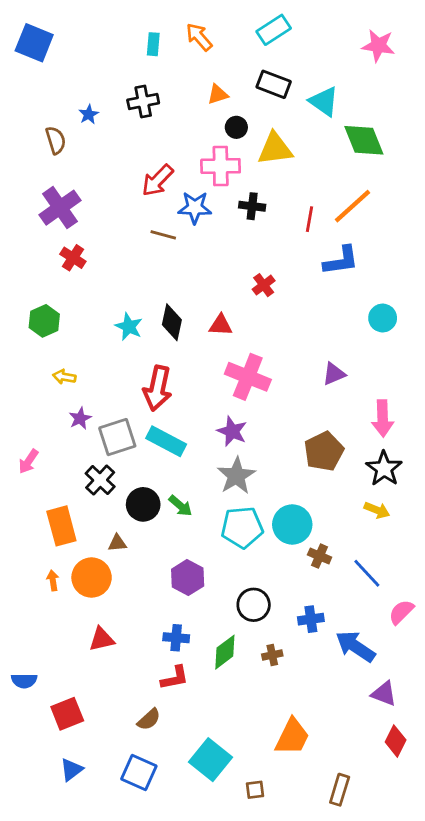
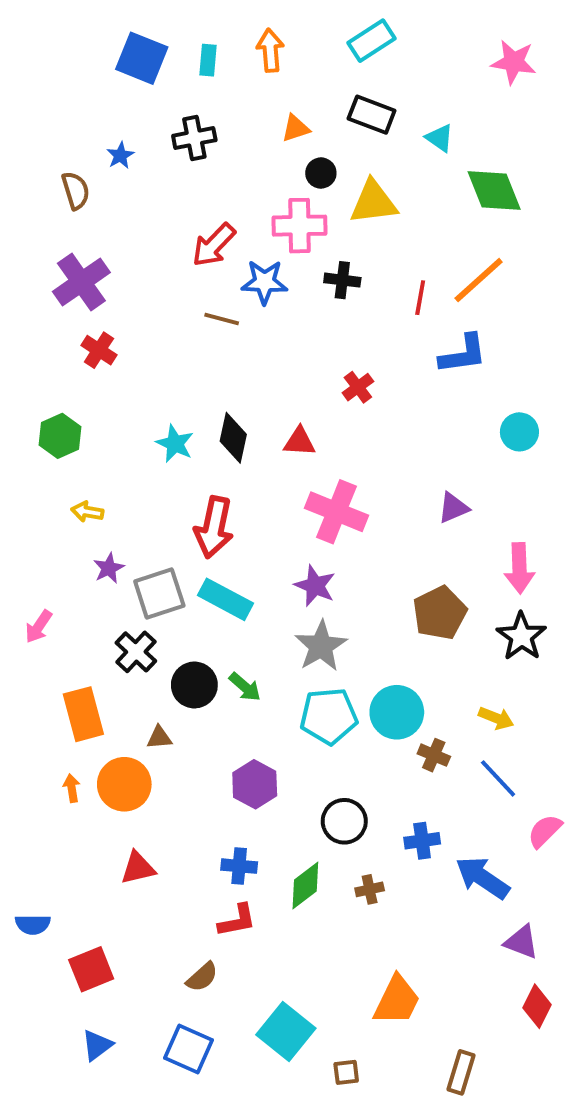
orange arrow: (199, 37) -> (270, 50), turned 36
blue square: (34, 43) -> (142, 58), moved
cyan triangle: (324, 102) -> (440, 138), size x0.7
yellow arrow: (377, 510) -> (496, 718), moved

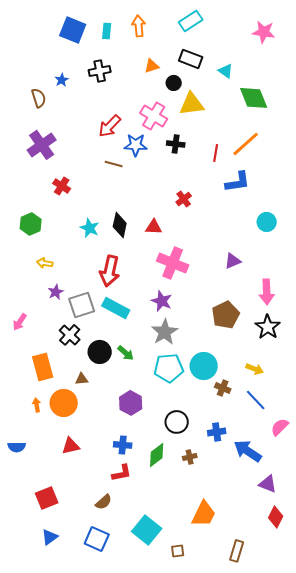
black circle: (321, 173) -> (174, 83), moved
pink cross: (299, 226) -> (154, 116), turned 32
red cross: (99, 350) -> (62, 186), moved
blue semicircle: (33, 924) -> (17, 447), moved

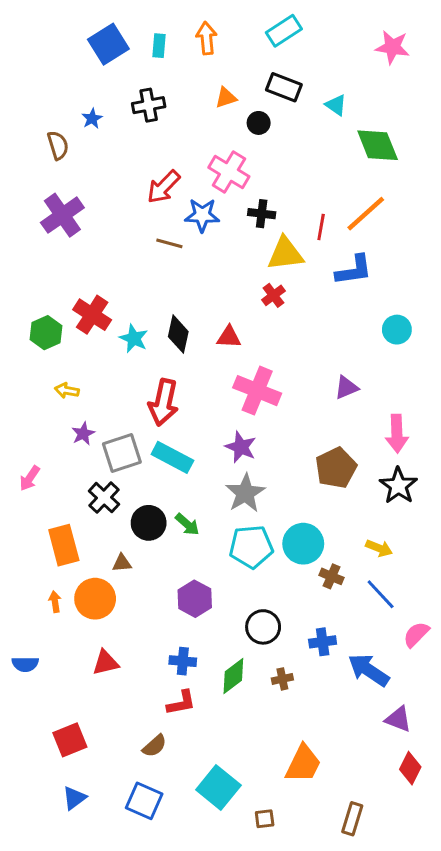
blue square: (73, 30) -> (108, 44), turned 36
yellow triangle: (192, 104) -> (285, 254), moved
red cross: (62, 186) -> (92, 315), moved, size x1.4

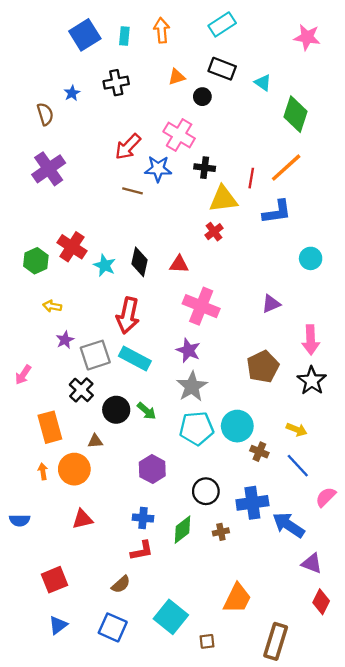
green diamond: (378, 145) -> (295, 114), turned 40
blue cross: (323, 642) -> (252, 503), size x1.5
brown rectangle: (352, 819) -> (276, 641), size x1.4

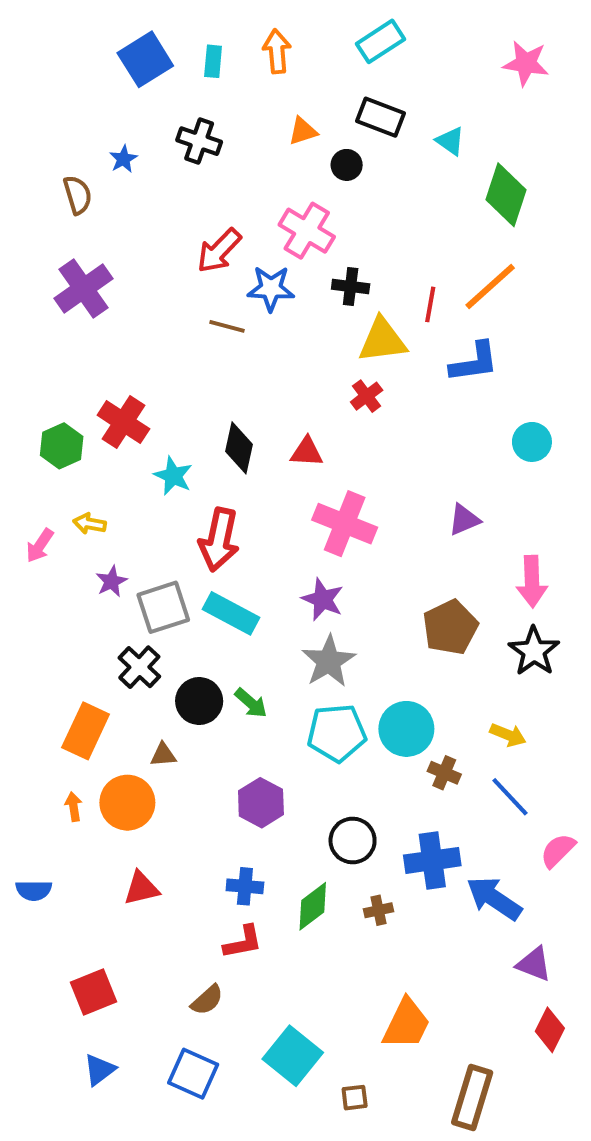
black cross: (116, 83) -> (199, 141), turned 30
cyan star: (105, 265) -> (173, 476), moved
pink arrow: (23, 375) -> (40, 546), moved
orange rectangle: (50, 427) -> (86, 731), turned 40

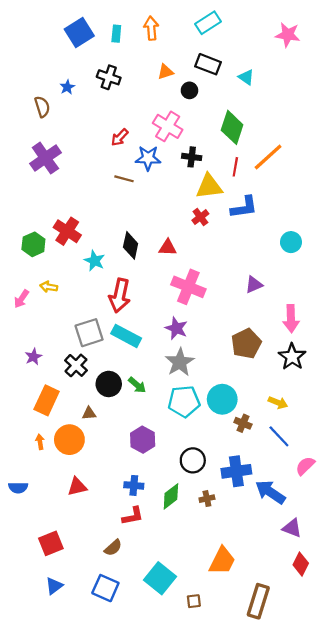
green diamond: (506, 195) -> (232, 127), moved
red arrow: (219, 251) -> (120, 137), size x0.7
blue L-shape: (474, 362) -> (244, 207), moved
purple star: (111, 581) -> (33, 357), moved

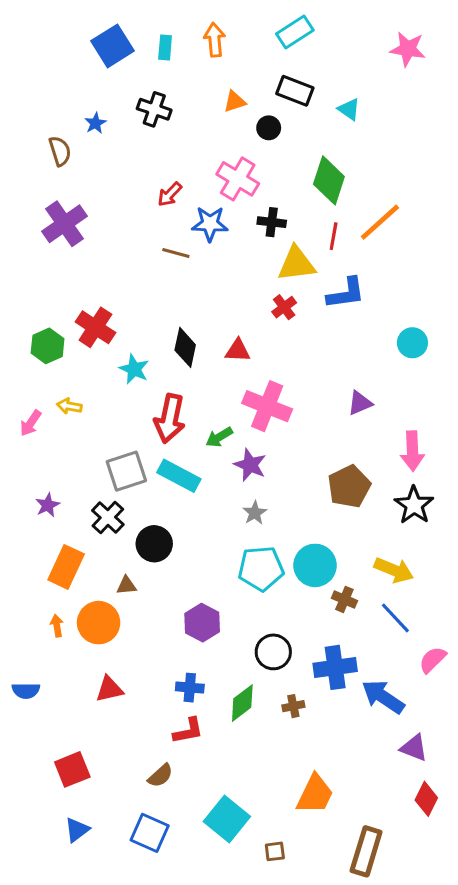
gray star: (180, 362) -> (255, 513), size x0.6
green arrow: (137, 385) -> (219, 437), moved, turned 108
yellow arrow: (278, 403) -> (394, 570), size x1.4

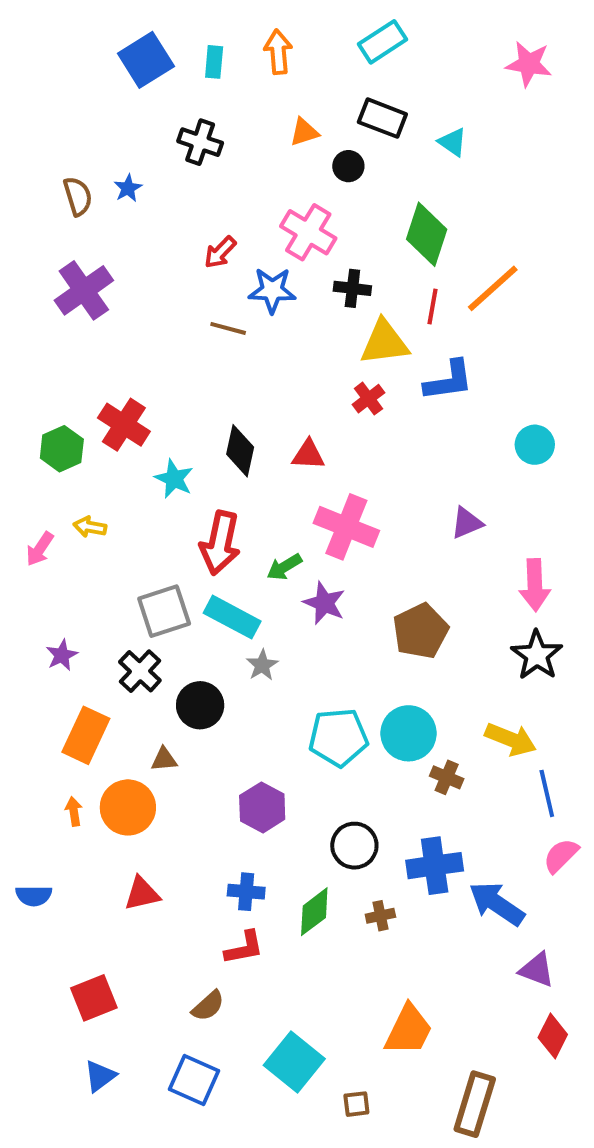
blue star: (95, 123) -> (128, 188), moved
brown pentagon: (349, 487) -> (421, 631), moved
gray star: (255, 513) -> (262, 665), moved
blue line: (395, 618) -> (547, 793), moved, turned 30

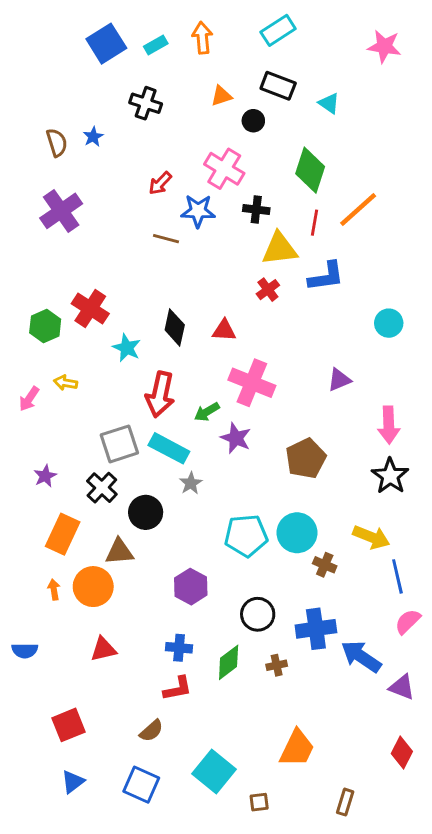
cyan rectangle: (214, 62) -> (156, 45), turned 55
brown triangle: (164, 759) -> (119, 552), size x1.5
purple triangle: (537, 970) -> (402, 687), moved
brown rectangle: (475, 1104) -> (345, 802), size x0.6

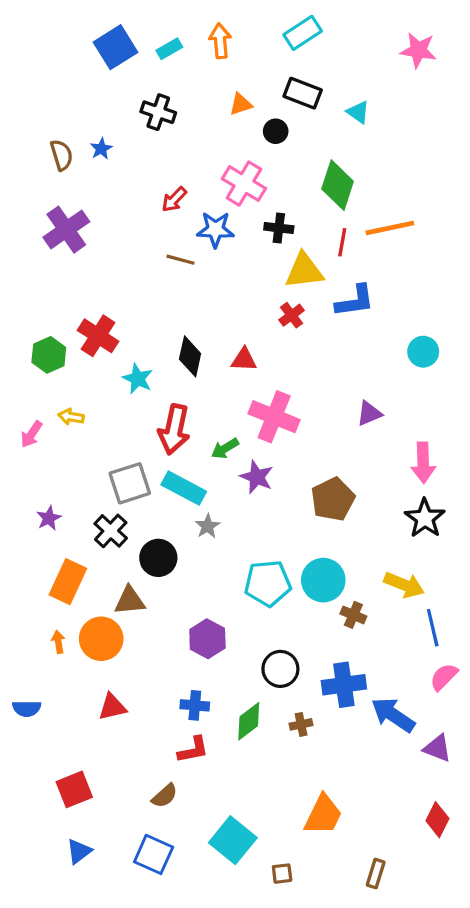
orange line: (358, 210) -> (390, 228), turned 30

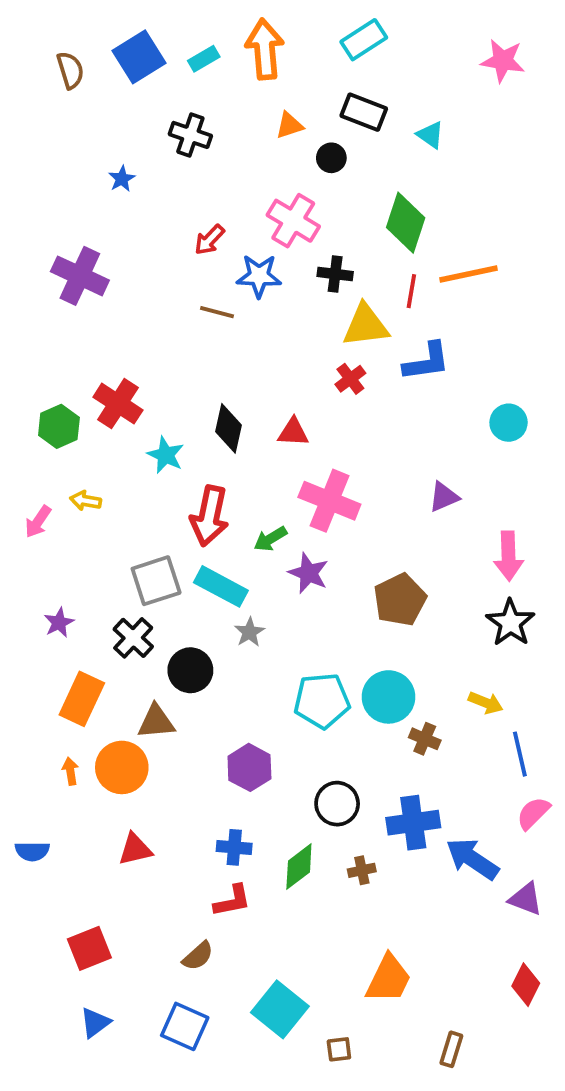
orange arrow: (220, 41) -> (265, 49), size x1.4
brown semicircle: (62, 155) -> (70, 70), moved
purple cross: (66, 230) -> (80, 276), turned -30
yellow arrow: (404, 585) -> (486, 703), size x0.7

